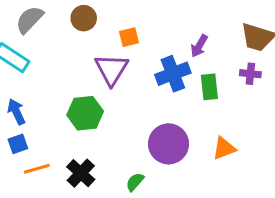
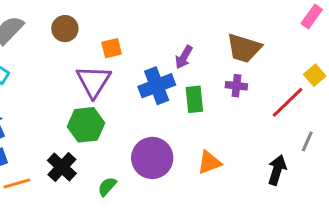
green hexagon: (85, 113) -> (86, 125), moved
black cross: (81, 173) -> (62, 167), moved
green semicircle: (135, 182) -> (107, 187), moved

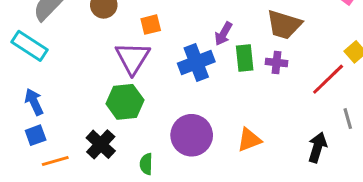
green rectangle: (194, 99) -> (245, 58), moved
gray line: (307, 141) -> (348, 119), turned -40
green semicircle: (107, 187) -> (146, 164), turned -40

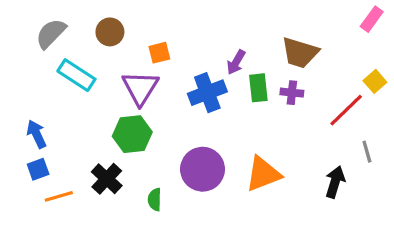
cyan rectangle: (29, 46) -> (76, 75), moved
orange triangle: (249, 140) -> (263, 174), size x1.4

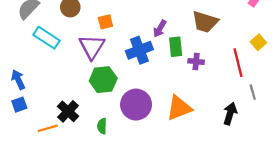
purple cross: (292, 93) -> (196, 61), moved
red line: (346, 110) -> (238, 63), turned -60
green hexagon: (132, 134) -> (103, 80), moved
orange line: (59, 196) -> (48, 128), moved

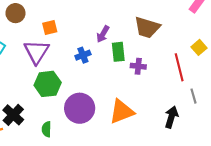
blue cross: (139, 50) -> (83, 55), size x0.6

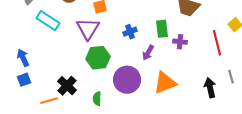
purple arrow: (103, 34) -> (148, 53), moved
gray line: (194, 96) -> (231, 77), moved
black arrow: (171, 117) -> (210, 88), turned -30

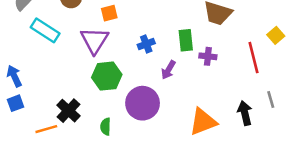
orange triangle: (165, 83) -> (203, 122), moved

